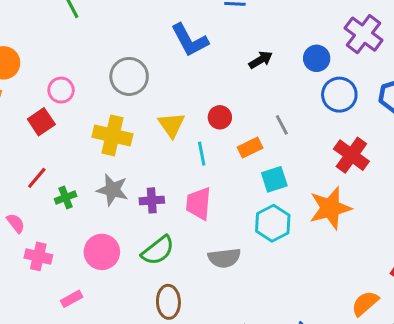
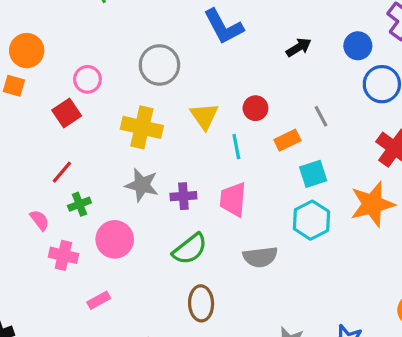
green cross: (66, 197) -> (79, 204), moved
pink circle: (102, 252) -> (115, 239), moved

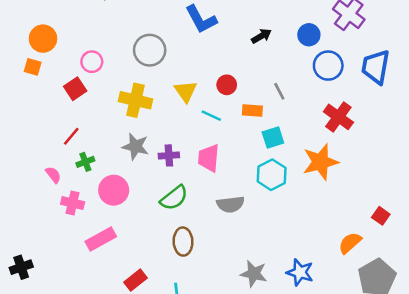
orange rectangle: (287, 140) -> (252, 111), turned 30
cyan line: (236, 147) -> (211, 116), turned -54
pink rectangle: (99, 300) -> (101, 239), size x1.6

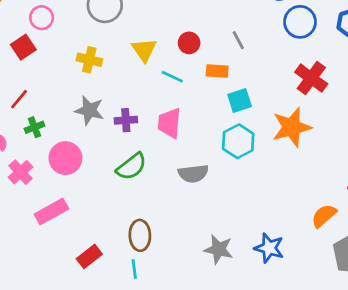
gray line: (279, 91) -> (238, 40), moved
yellow cross: (135, 100) -> (89, 60), size x0.7
pink cross: (73, 203) -> (20, 172), turned 35
brown ellipse: (183, 242) -> (140, 235), moved

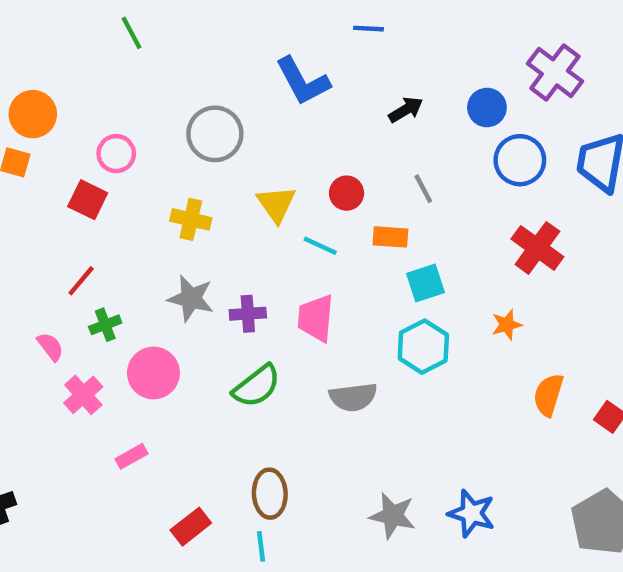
red square: (23, 47) -> (88, 200), turned -30
orange star: (292, 127) -> (507, 325), size x0.5
pink rectangle: (51, 211) -> (132, 456), size x0.6
orange semicircle: (324, 216) -> (548, 395), moved, turned -32

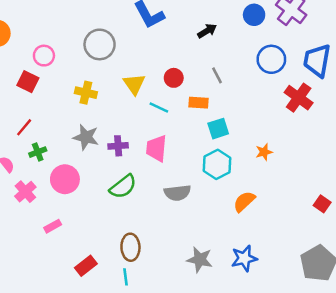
blue circle: (487, 108) -> (254, 15), moved
red cross: (537, 248) -> (299, 98), moved
orange semicircle: (548, 395) -> (244, 201), moved, turned 30
blue star: (472, 513) -> (244, 258), turned -30

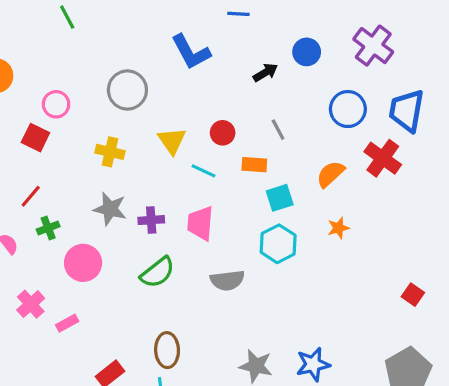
blue circle: (254, 15) -> (307, 52), moved
pink cross: (25, 192) -> (31, 304), moved
orange semicircle: (244, 201) -> (330, 174), moved

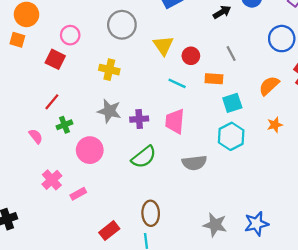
yellow triangle: (172, 141) -> (163, 45), moved

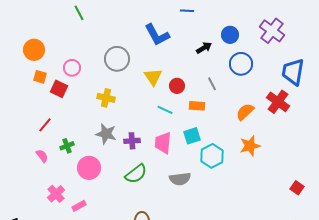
blue circle: (282, 39) -> (241, 64), moved
orange square: (17, 40) -> (40, 77), moved
red line: (52, 102) -> (45, 125), moved
cyan square: (232, 103) -> (192, 136), moved
orange star: (275, 125) -> (250, 146), size x1.5

